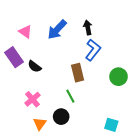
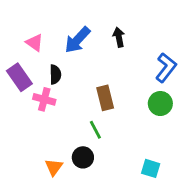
blue L-shape: (93, 50) -> (166, 68), moved
black semicircle: (35, 66) -> (55, 74), moved, turned -128
pink cross: (32, 99) -> (44, 99), moved, turned -35

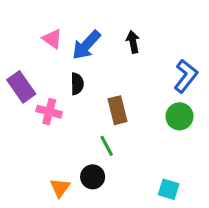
pink triangle: (35, 43) -> (52, 39), moved
black semicircle: (55, 74) -> (77, 84), moved

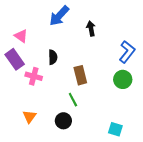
pink triangle: (52, 39) -> (21, 36), moved
blue arrow: (86, 45) -> (59, 16), moved
orange triangle: (60, 188) -> (29, 117), moved

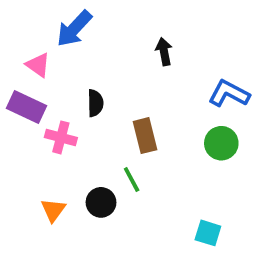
blue arrow: (59, 16) -> (74, 29), moved
blue L-shape: (127, 52) -> (229, 94), turned -100
purple rectangle: (15, 59) -> (27, 107), turned -30
black circle: (63, 121) -> (101, 202), moved

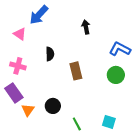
purple rectangle: (27, 107) -> (14, 93), moved, turned 30
pink cross: (61, 137) -> (18, 66), moved
green line: (132, 179) -> (77, 124), moved

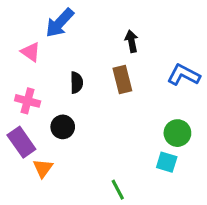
brown rectangle: (76, 71) -> (122, 79), moved
green circle: (116, 75) -> (177, 133), moved
black circle: (53, 106) -> (63, 127), moved
cyan square: (109, 122) -> (167, 162), moved

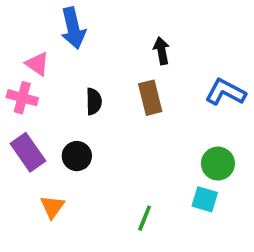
blue arrow: (60, 23) -> (73, 28), turned -56
pink cross: (28, 101) -> (22, 98), moved
purple rectangle: (21, 142) -> (28, 152), moved
green line: (118, 190) -> (145, 218), moved, turned 50

